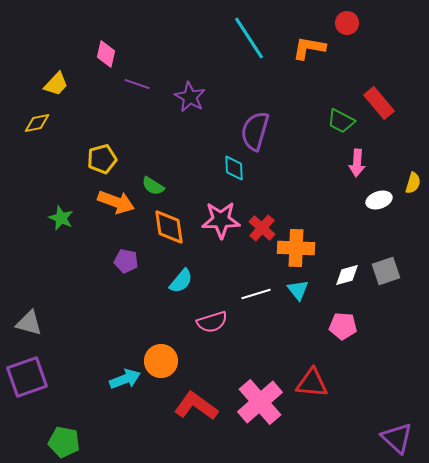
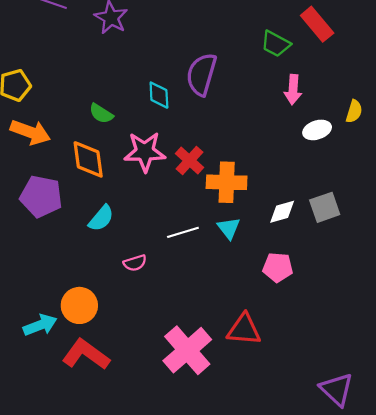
purple semicircle: (255, 131) -> (201, 74), moved
green semicircle: (153, 186) -> (101, 114), moved
purple pentagon: (126, 261) -> (41, 196), size x1.6
pink semicircle: (212, 322) -> (135, 263), size x0.7
red L-shape: (196, 406) -> (86, 355), moved

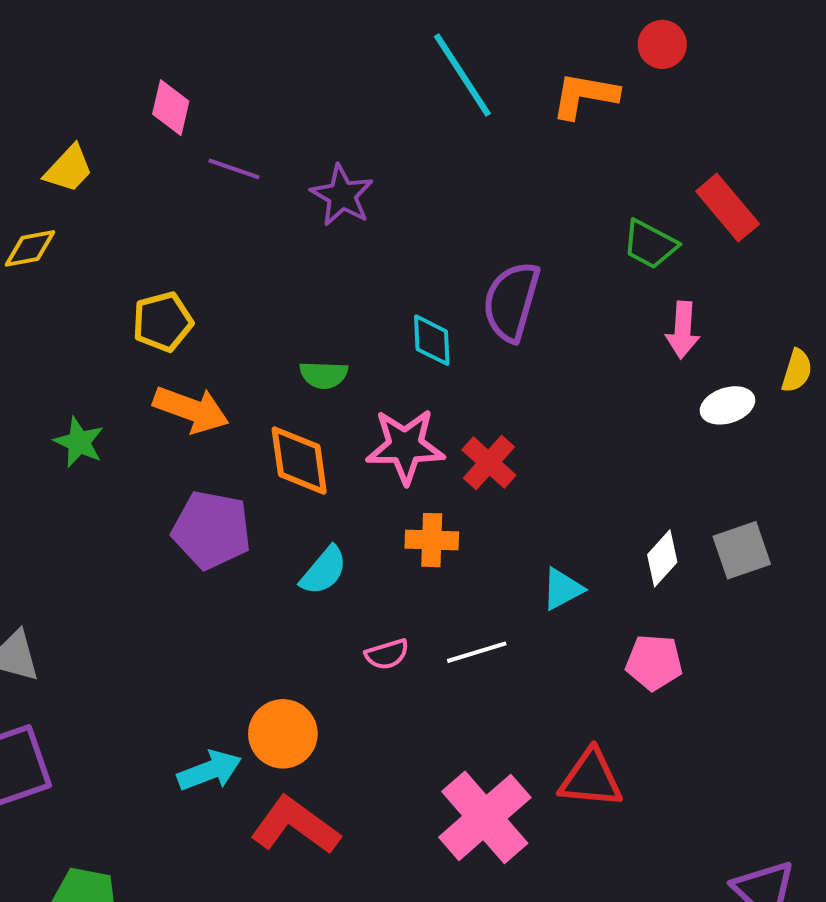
green semicircle: (101, 114) -> (324, 375), turned -30
orange cross: (227, 182) -> (432, 540), moved, size x0.7
white diamond: (282, 212) -> (662, 558), turned -32
cyan triangle: (229, 228) -> (562, 589), turned 40
white line: (183, 232) -> (477, 652), moved

